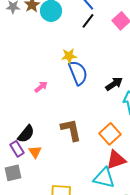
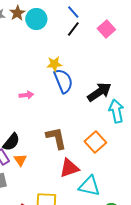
black arrow: (114, 84) -> (99, 92), size x1.4
pink arrow: (41, 87) -> (26, 95), turned 32
red triangle: (116, 160) -> (69, 168), moved

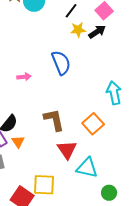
yellow star: (54, 64) -> (78, 30), moved
black arrow: (99, 92) -> (97, 32), moved, size x0.7
red triangle: (69, 168) -> (67, 150), turned -45

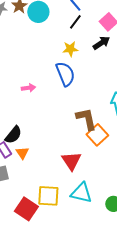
yellow star: (78, 30) -> (70, 49), moved
brown L-shape: (54, 120) -> (86, 119), moved
cyan triangle: (87, 168) -> (81, 193), moved

